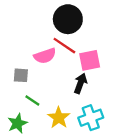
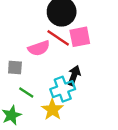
pink square: (90, 60) -> (80, 37), moved
cyan cross: (91, 118) -> (63, 89), moved

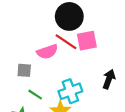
black arrow: (74, 75) -> (109, 79), moved

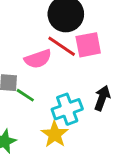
black arrow: (109, 79) -> (102, 98), moved
green line: (35, 95) -> (25, 95), moved

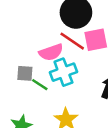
cyan cross: (67, 109) -> (63, 72), moved

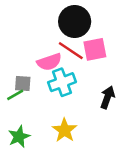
green line: (40, 85) -> (15, 95), moved, turned -63

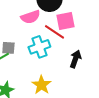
red line: (71, 51) -> (54, 32), moved
pink semicircle: (49, 62) -> (30, 17), moved

